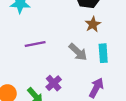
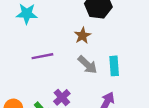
brown star: (93, 24) -> (83, 36), moved

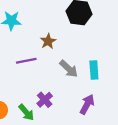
brown star: (83, 36) -> (48, 41), moved

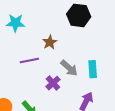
purple cross: (45, 100) -> (53, 83), moved

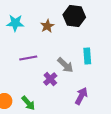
brown star: (50, 42) -> (47, 26), moved
cyan rectangle: (93, 69) -> (87, 56), moved

